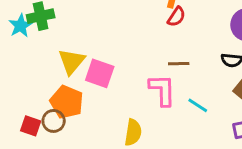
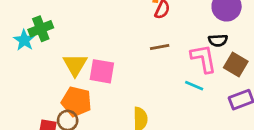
brown line: (179, 64) -> (160, 47), moved
pink L-shape: (162, 90) -> (204, 59), moved

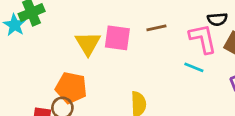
yellow triangle: (75, 65) -> (88, 43), moved
pink square: (102, 71) -> (117, 38), moved

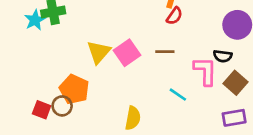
pink square: (117, 38) -> (127, 53), turned 35
cyan line: (194, 67) -> (178, 95), moved

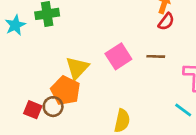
cyan star: (35, 20) -> (15, 25), moved
yellow triangle: (99, 52) -> (77, 68), moved
cyan line: (178, 95) -> (183, 110), moved

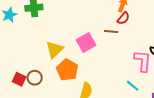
brown line: (156, 56) -> (111, 31), moved
orange pentagon: (65, 91) -> (67, 70), moved

